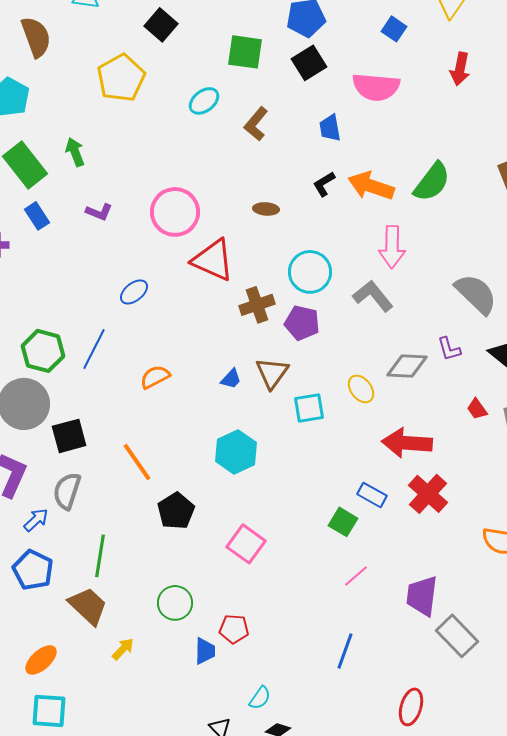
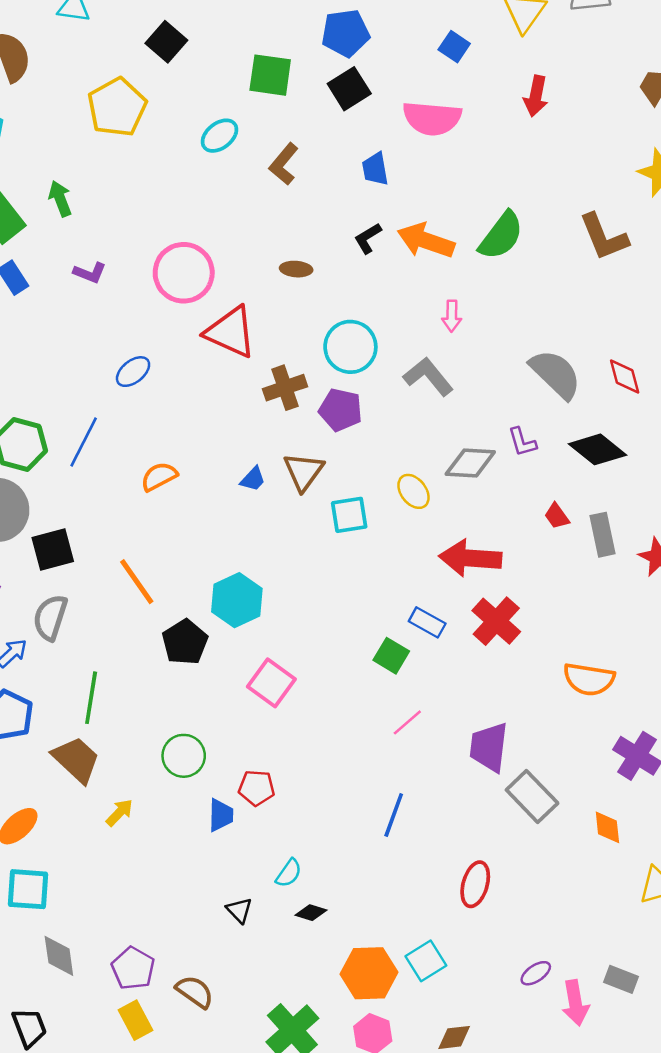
pink arrow: (392, 247) -> (452, 316), size x0.6
cyan hexagon: (236, 452) -> (237, 600), moved

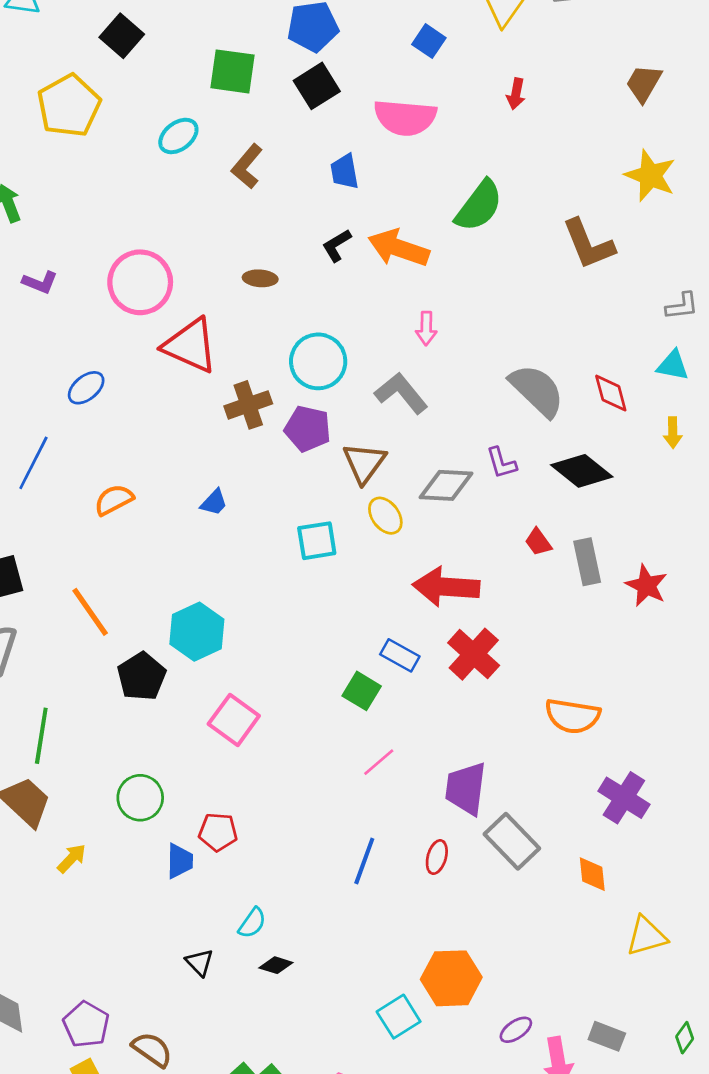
red arrow: (536, 96) -> (516, 94), size x0.7
green semicircle: (501, 236) -> (479, 206), moved
brown triangle: (304, 472) -> (364, 463), moved
red ellipse: (475, 884) -> (437, 857), moved, size x0.7
orange hexagon: (369, 973) -> (451, 978), moved

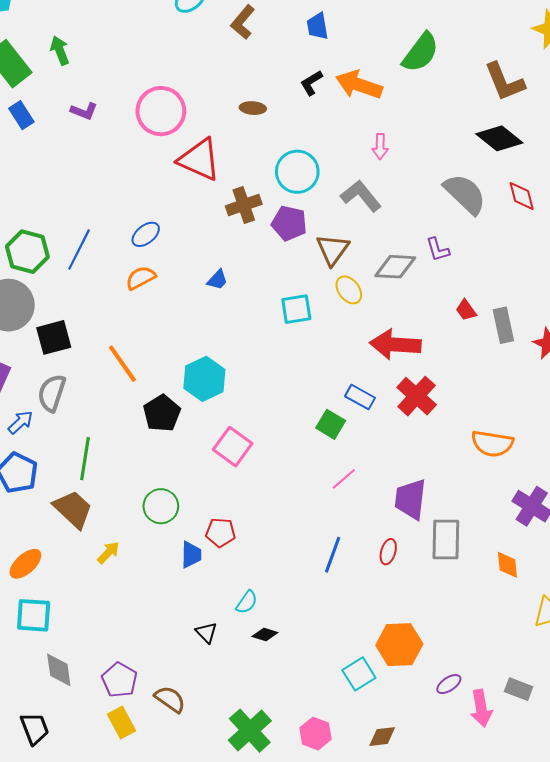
blue ellipse: (86, 388) -> (146, 234), moved
black diamond: (582, 471) -> (499, 138), moved
gray rectangle: (512, 841) -> (446, 540), turned 45

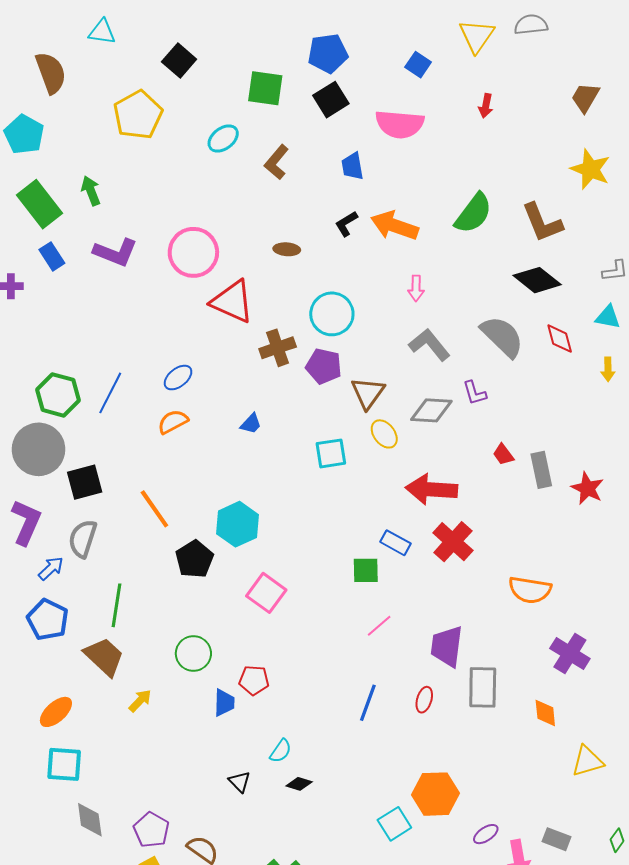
green semicircle: (421, 52) -> (473, 213), moved
purple L-shape: (84, 111) -> (115, 252), size x1.6
gray L-shape: (361, 196) -> (429, 345), moved
green square: (331, 424) -> (366, 570), turned -32

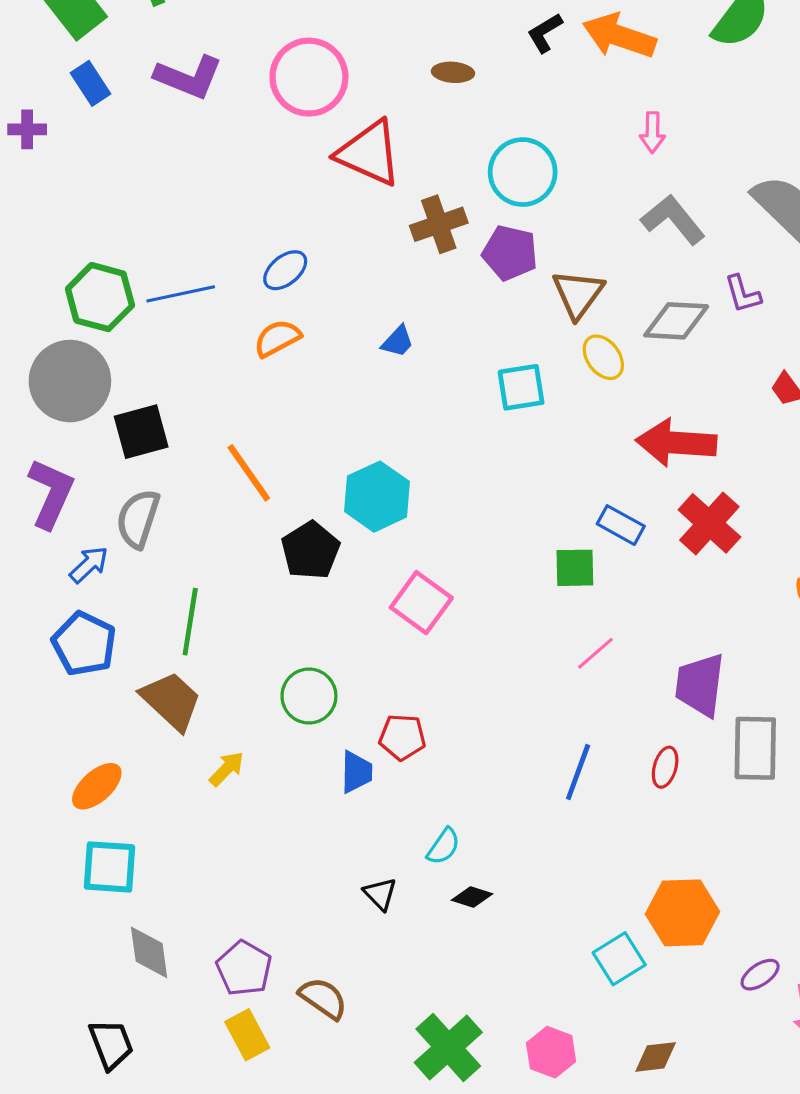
blue line: (110, 393) -> (181, 294), turned 51

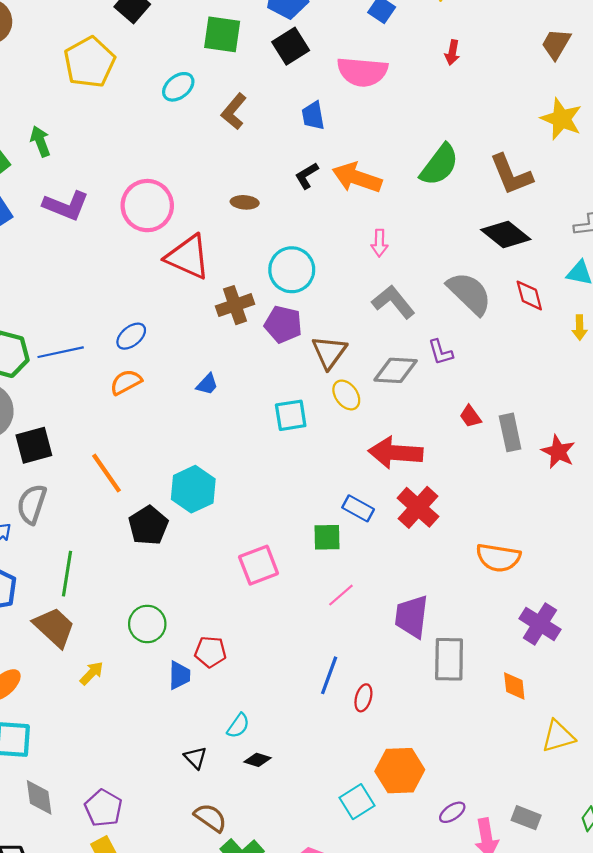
pink square: (421, 603) -> (259, 565), moved, turned 33
red ellipse: (665, 767) -> (363, 698), moved
brown semicircle: (323, 998) -> (210, 818), moved

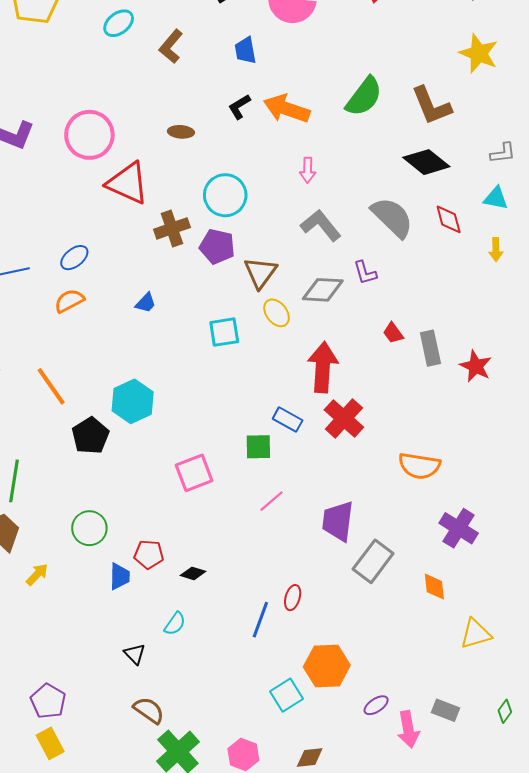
red arrow: (396, 453) -> (323, 367), turned 90
gray rectangle: (449, 659) -> (373, 561), turned 36
blue line: (329, 675) -> (260, 620), moved
black diamond: (257, 760) -> (193, 573), moved

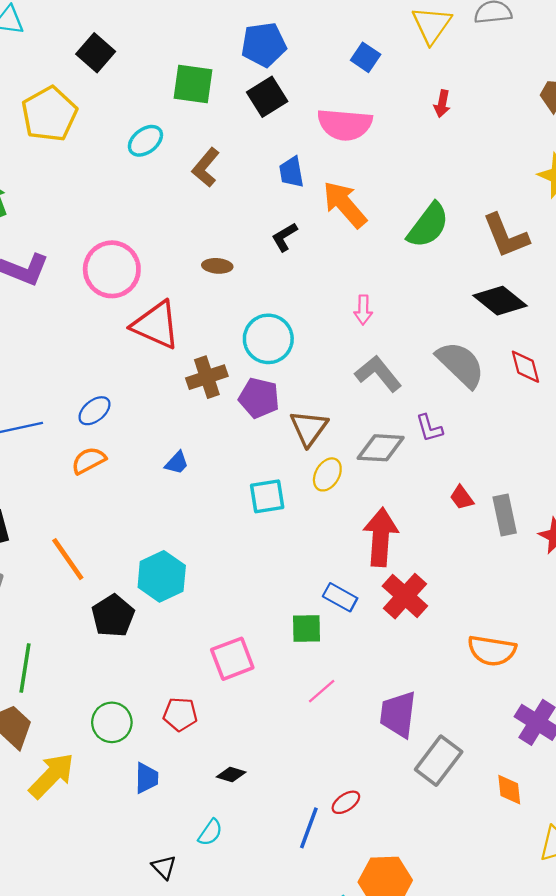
orange arrow: (287, 109) -> (345, 204), moved, turned 30
yellow ellipse: (277, 313) -> (327, 474), turned 68
red pentagon: (149, 554) -> (180, 714), moved
yellow arrow: (37, 574) -> (52, 776), size x1.8
red ellipse: (293, 598) -> (346, 802), turned 40

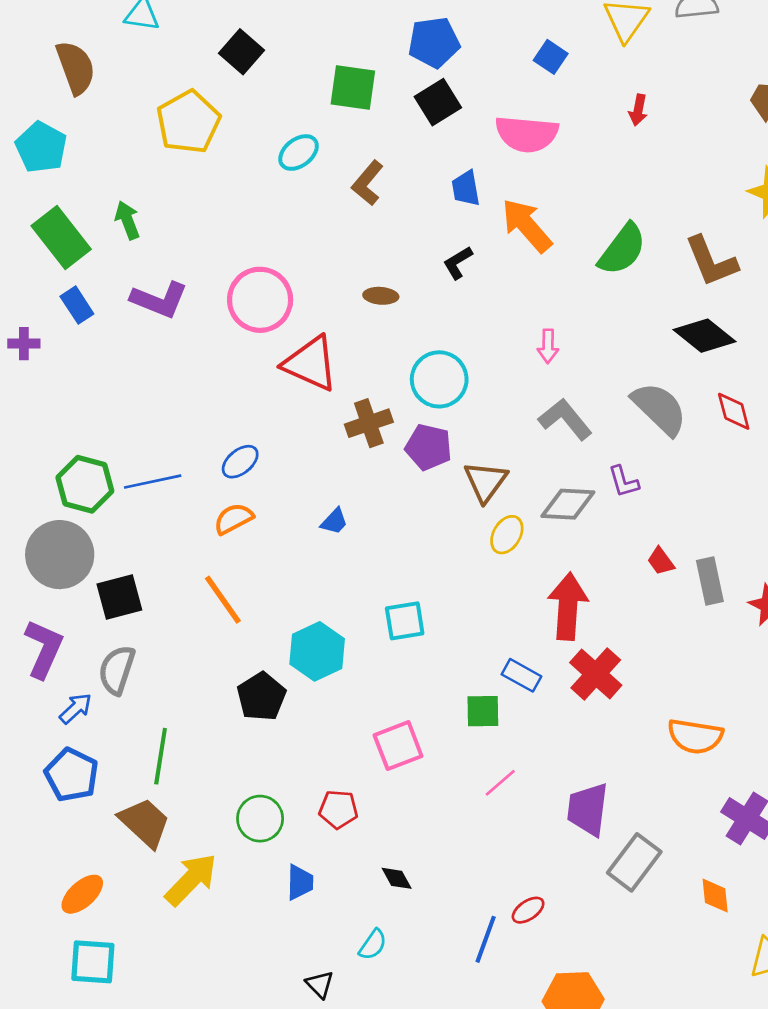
cyan square: (267, 496) -> (405, 621), moved
orange line: (68, 559) -> (223, 600), moved
black diamond: (231, 775) -> (397, 878), turned 44

